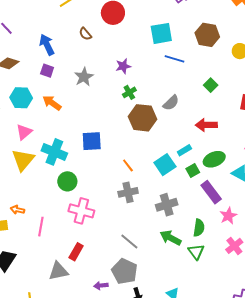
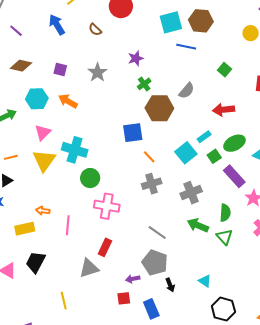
brown hexagon: (207, 35) -> (201, 21), moved
blue arrow: (47, 45) -> (57, 25), moved
blue square: (92, 141) -> (133, 133), moved

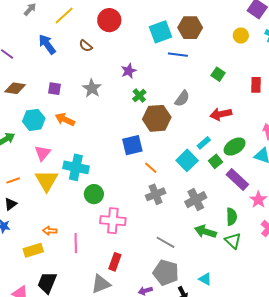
cyan triangle: (205, 281) -> (205, 279), moved

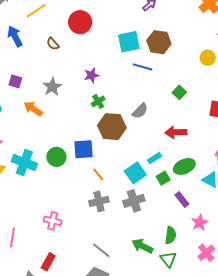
orange arrow: (65, 119) -> (33, 109), moved
purple rectangle: (237, 179) -> (182, 199), size x0.7
green circle: (94, 194) -> (56, 157), moved
gray cross: (196, 200) -> (134, 201), moved
pink cross: (113, 221) -> (53, 221), size x0.7

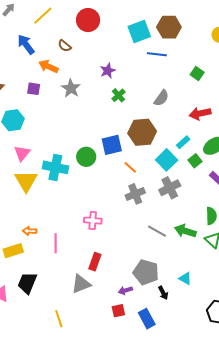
orange arrow: (33, 109) -> (48, 66), moved
brown hexagon: (112, 127) -> (142, 132), moved
gray line: (101, 250) -> (157, 231), moved

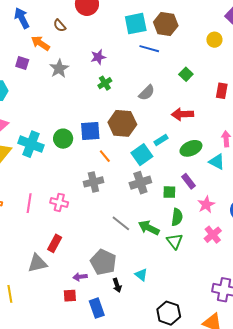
green square: (195, 161) -> (169, 192), moved, turned 32
gray cross: (135, 194) -> (93, 182), moved
pink line: (56, 243) -> (29, 203), moved

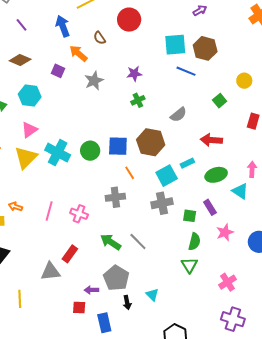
yellow circle: (214, 40) -> (244, 81), moved
green arrow: (149, 228) -> (111, 242), moved
pink cross: (213, 235) -> (228, 282), moved

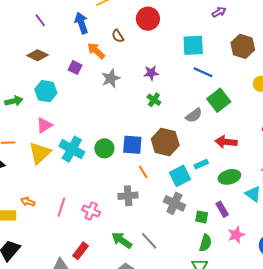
brown hexagon: (205, 48) -> (243, 46), moved
green cross: (138, 100) -> (154, 100), turned -32
green square: (220, 101) -> (219, 100), moved, size x1.6
gray cross: (162, 203) -> (174, 203), turned 35

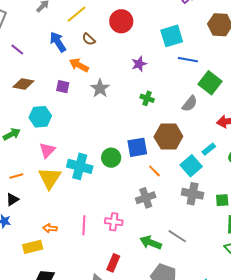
brown semicircle: (118, 36) -> (89, 39), moved
purple star: (151, 73) -> (139, 64), moved

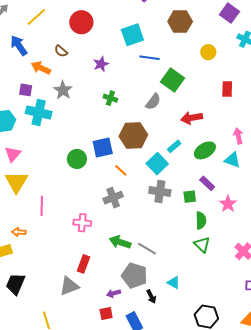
brown semicircle: (89, 39) -> (61, 51), moved
cyan cross: (80, 166) -> (39, 112), moved
pink line: (84, 225) -> (42, 206), moved
gray line: (177, 236) -> (147, 249), moved

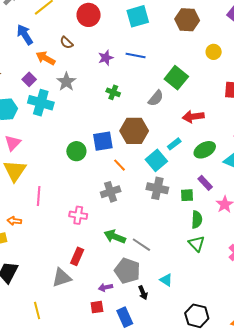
cyan square: (132, 35) -> (138, 16), moved
blue line: (150, 58) -> (136, 56), moved
purple square: (26, 90) -> (29, 79), turned 32

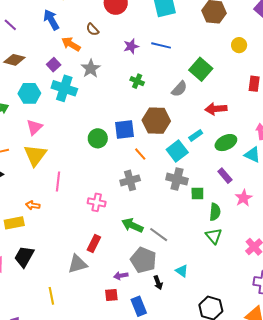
green square: (187, 195) -> (197, 193), moved

